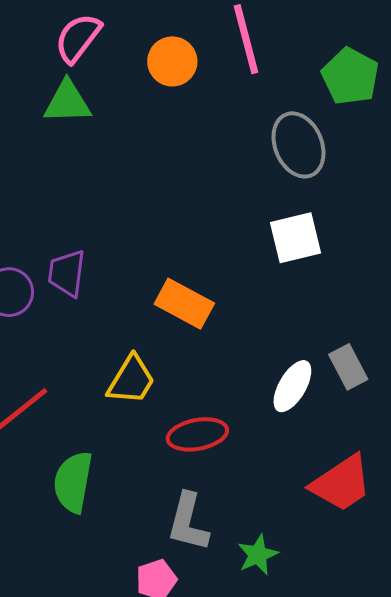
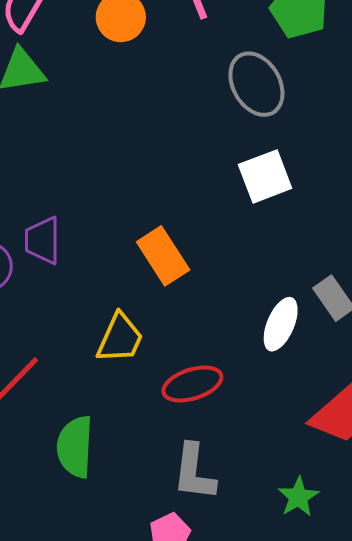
orange rectangle: (184, 304) -> (163, 256), turned 36
green star: (258, 555) -> (298, 497), moved

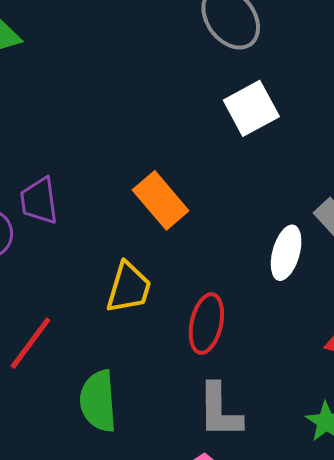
red ellipse: (192, 384) -> (206, 324), turned -52

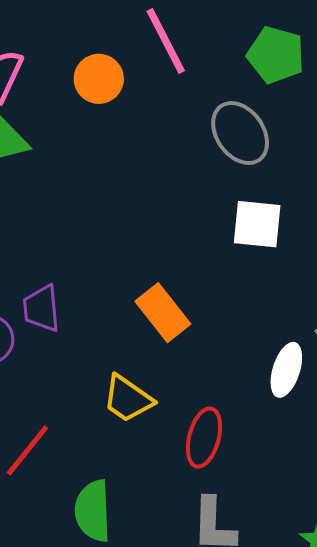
white square: (251, 108) -> (257, 224), turned 32
yellow trapezoid: (129, 288) -> (128, 399), turned 106

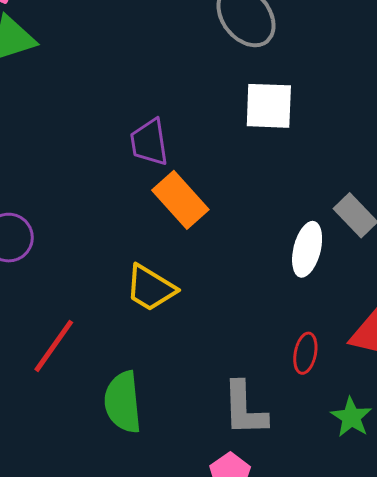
purple trapezoid: (42, 308) -> (149, 142), moved
red ellipse: (204, 438) -> (305, 353), moved, size x0.7

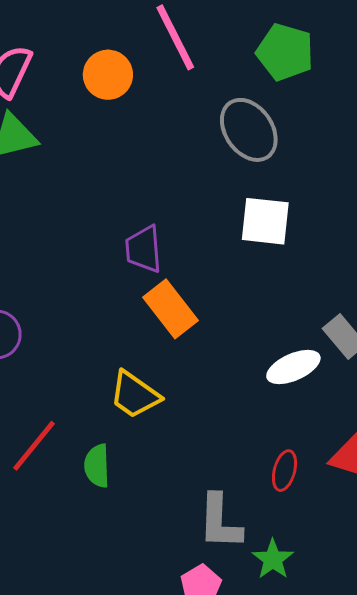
white ellipse: (307, 249) -> (293, 367), turned 48
green semicircle: (123, 402) -> (97, 466), moved, size x0.7
green star: (351, 417) -> (273, 559), moved

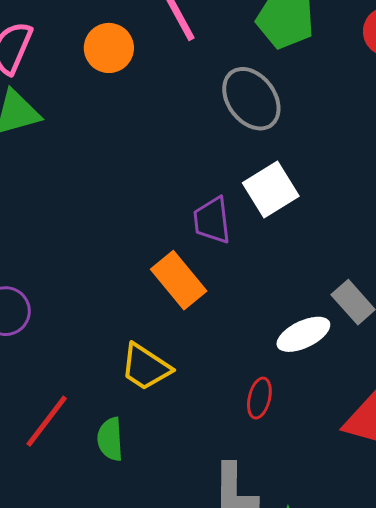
white square: (265, 221) -> (271, 189), turned -36
purple trapezoid: (144, 249) -> (212, 220), moved
red ellipse: (284, 471) -> (259, 398), moved

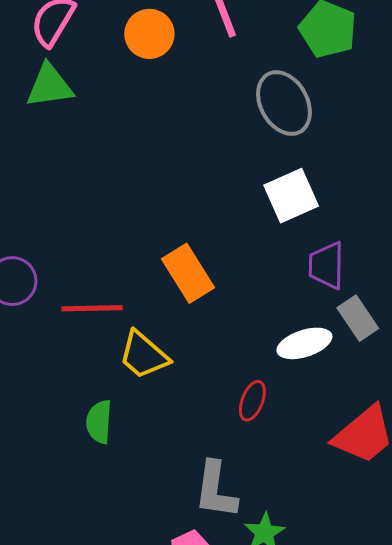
purple trapezoid: (212, 220) -> (327, 265), moved
red line: (47, 421) -> (92, 308), moved, turned 44

